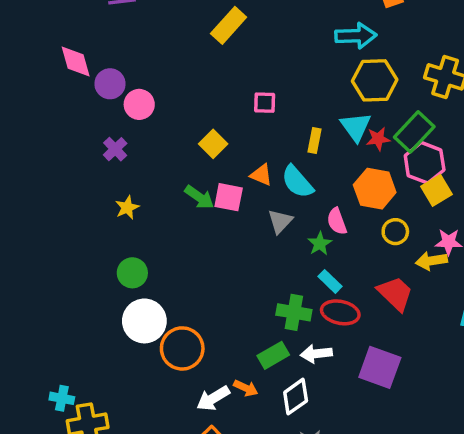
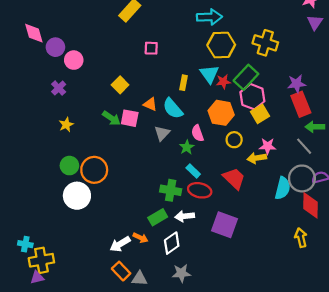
pink square: (265, 103) -> (151, 48), moved
orange circle: (182, 348) -> (94, 170), moved

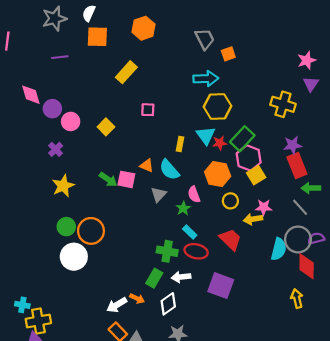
yellow cross: (265, 43) -> (283, 104), moved
yellow square: (120, 85) -> (106, 127), moved
yellow star: (66, 125) -> (63, 186), size x1.5
green rectangle: (158, 217) -> (154, 278), turned -30

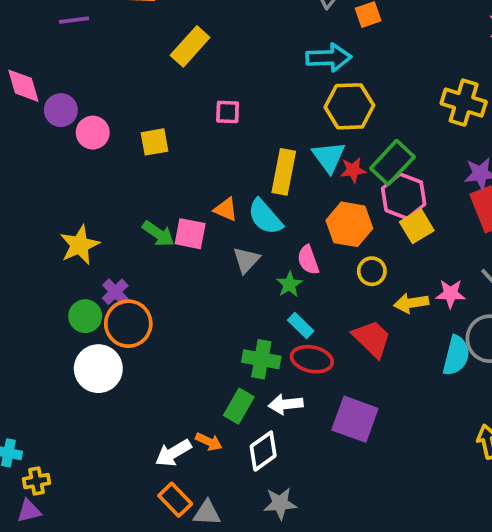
yellow square: (106, 127) -> (155, 142), turned 35
yellow rectangle: (180, 144) -> (284, 172), size x1.6
purple cross: (56, 149) -> (115, 292), moved
pink star: (264, 207) -> (451, 294), moved
yellow cross: (38, 321) -> (36, 481), size x0.6

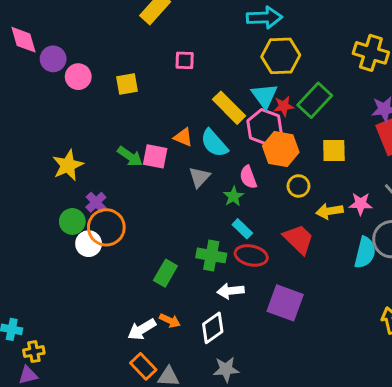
yellow rectangle: (284, 172) -> (229, 108), turned -56
pink hexagon: (404, 196) -> (264, 127), moved
yellow square: (417, 226) -> (334, 151), turned 30
white circle: (98, 369) -> (89, 244), moved, size x0.7
green rectangle: (239, 406) -> (165, 273), moved

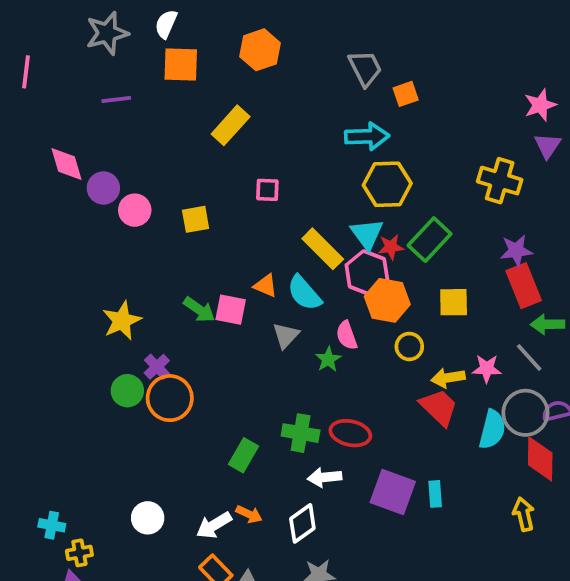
cyan rectangle: (242, 229) -> (435, 494), moved, turned 42
red trapezoid: (298, 239) -> (439, 407), moved
white circle: (89, 244) -> (148, 518), moved

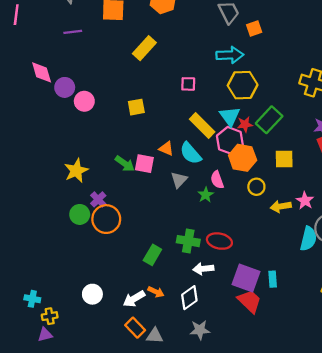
pink square: (267, 190) -> (188, 84), moved
yellow square: (196, 219) -> (136, 107), moved
pink star: (487, 369) -> (305, 201), turned 30
red trapezoid: (439, 407) -> (249, 301), moved

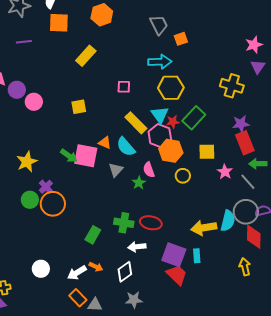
pink square: (144, 164) -> (86, 156), size x1.4
pink star: (305, 201) -> (225, 172), moved
yellow arrow: (281, 206) -> (204, 228), moved, size x1.4

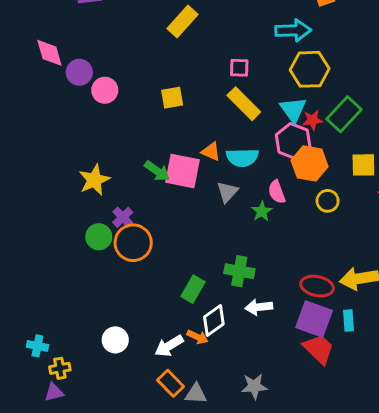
yellow rectangle: (136, 123) -> (244, 104), moved
cyan semicircle: (126, 147) -> (242, 158), turned -50
red ellipse: (151, 223) -> (317, 286), moved
white diamond: (125, 272) -> (214, 320), moved

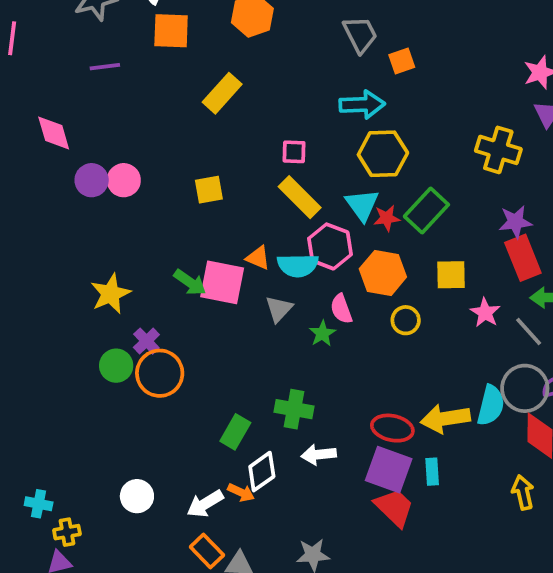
purple circle: (79, 72) -> (92, 180), moved
pink hexagon: (293, 141) -> (330, 246), moved

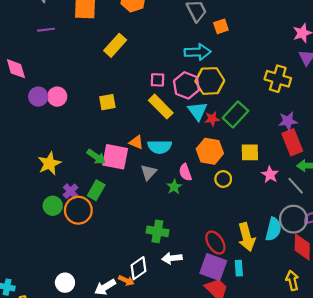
pink hexagon: (330, 246) -> (186, 85), moved
yellow arrow: (445, 419) -> (247, 237), turned -96
red ellipse: (392, 428) -> (215, 243), turned 45
green rectangle: (235, 432) -> (96, 190), moved

